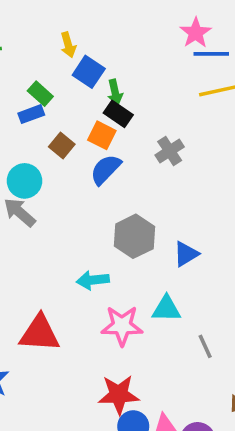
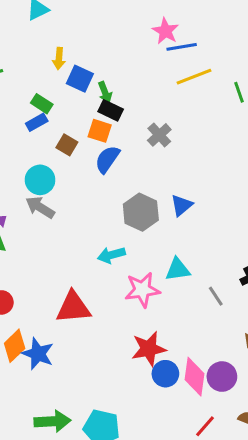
yellow arrow: (68, 45) -> (59, 59), turned 30
blue triangle: (186, 254) -> (182, 205), moved

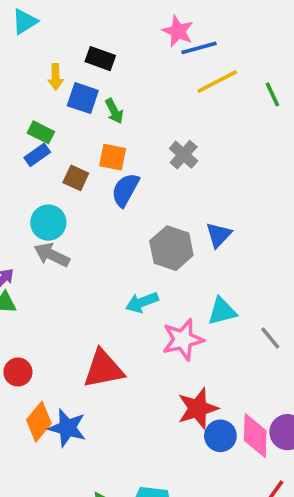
black rectangle: (111, 110) -> (100, 59), moved

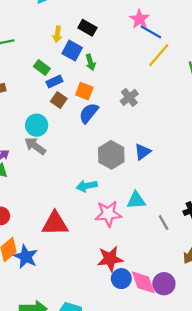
blue line: (199, 48) -> (151, 32), turned 35
yellow line: (217, 81) -> (159, 55), turned -32
blue rectangle: (37, 155) -> (54, 81), moved
pink diamond: (255, 436) -> (143, 282), turned -32

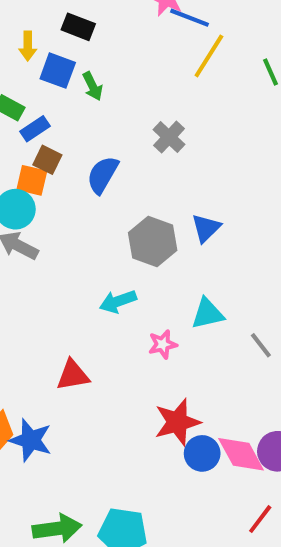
orange square: (84, 91) -> (32, 180), moved
pink star: (108, 214) -> (163, 344), size x0.6
red triangle: (55, 224) -> (73, 375), size x0.7

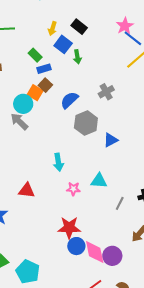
gray hexagon: (153, 241) -> (86, 123), moved
cyan arrow: (118, 301) -> (58, 162), turned -96
gray line: (261, 345) -> (120, 203), turned 48

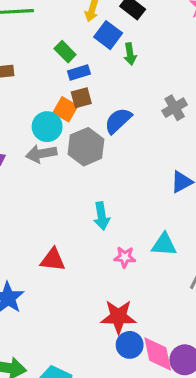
brown square: (45, 85) -> (81, 98), turned 32
gray arrow: (19, 121) -> (41, 154), turned -54
gray hexagon: (86, 123) -> (86, 147), moved

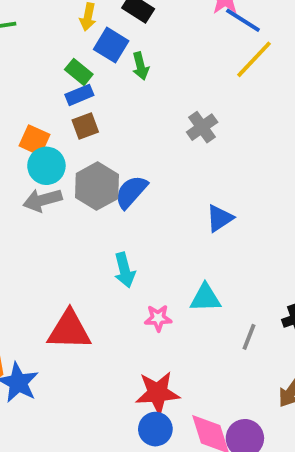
green rectangle: (65, 52) -> (79, 72), moved
orange square: (65, 109) -> (35, 140), moved
blue semicircle: (118, 121) -> (131, 192), moved
red triangle: (53, 260) -> (69, 330), size x1.4
blue circle: (130, 345) -> (155, 429), moved

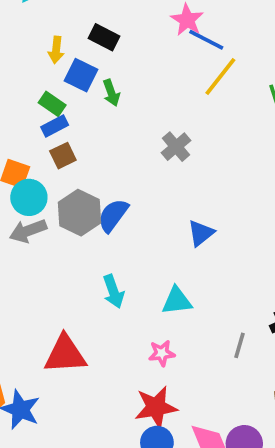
cyan triangle: (205, 298) -> (177, 301), moved
pink star: (158, 318) -> (162, 353), moved

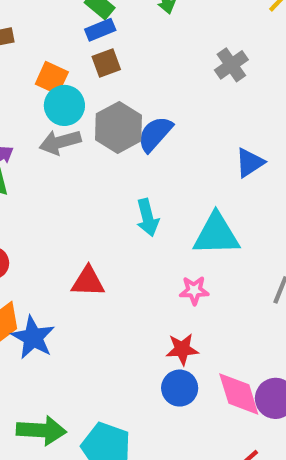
cyan triangle: (177, 301) -> (216, 234), size x1.4
red triangle: (65, 354) -> (88, 282), size x0.7
red star: (156, 407) -> (182, 349), size x0.7

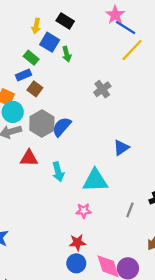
blue rectangle: (100, 30) -> (24, 75), moved
brown square: (106, 63) -> (35, 89), turned -32
blue triangle: (250, 163) -> (121, 148), moved
red triangle: (88, 282) -> (29, 158), moved

